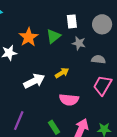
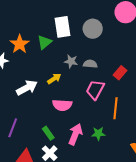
white rectangle: (72, 21) -> (62, 27), size x1.5
gray star: (79, 43) -> (71, 61), moved

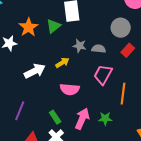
gray circle: (93, 29) -> (121, 28), moved
red rectangle: (120, 73) -> (128, 50), moved

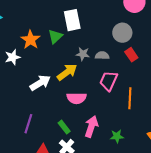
red rectangle: (128, 50) -> (131, 55), turned -72
yellow arrow: (62, 63) -> (67, 72), size x1.5
green star: (105, 119) -> (117, 136), moved

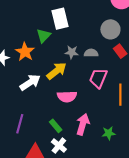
orange star: (30, 40) -> (25, 52), moved

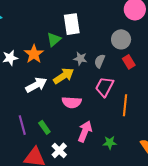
gray semicircle: (91, 53) -> (100, 61), turned -72
purple line: (20, 124) -> (22, 125), turned -36
green rectangle: (56, 126) -> (44, 127), moved

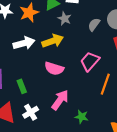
gray star: (80, 59) -> (65, 19), moved
gray semicircle: (100, 61) -> (94, 25), moved

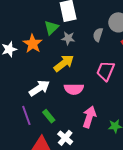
white arrow: (24, 43) -> (39, 88), moved

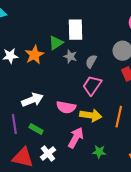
gray semicircle: (98, 35) -> (91, 61), moved
yellow arrow: (64, 63) -> (91, 115), moved, turned 35
pink trapezoid: (106, 71) -> (92, 85), moved
green rectangle: (49, 116) -> (36, 129), turned -32

